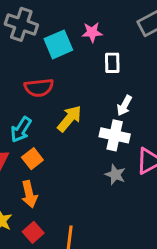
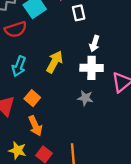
red semicircle: (39, 88) -> (16, 29), moved
cyan arrow: (21, 130) -> (19, 66), moved
gray star: (115, 175) -> (85, 98), moved

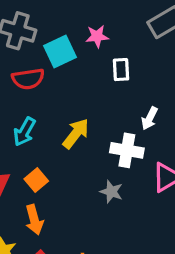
white arrow: (94, 44) -> (150, 118), moved

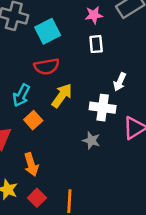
pink star: (97, 36) -> (94, 15), moved
red semicircle: (28, 79) -> (47, 66), moved
orange square: (36, 180) -> (33, 120), moved

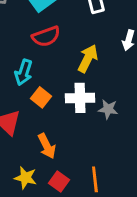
yellow arrow: (62, 96) -> (88, 58), moved
white cross: (103, 108) -> (80, 98), moved

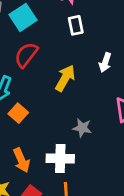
red semicircle: (46, 36) -> (26, 55), turned 144
white cross: (80, 98) -> (60, 159), moved

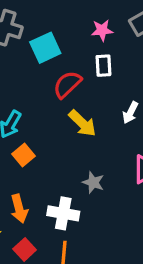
red semicircle: (26, 55) -> (67, 84), moved
yellow arrow: (65, 78) -> (82, 123), turned 96

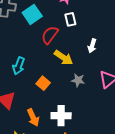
orange square: (24, 155) -> (43, 83), moved
gray star: (93, 182) -> (78, 80), moved

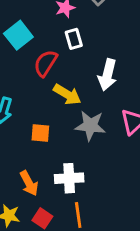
white arrow: (92, 46) -> (107, 75), size x1.5
gray star: (78, 80) -> (90, 126), size x1.5
orange square: (43, 83) -> (40, 133), turned -32

